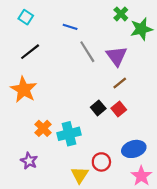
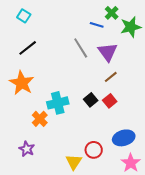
blue line: (70, 27) -> (97, 25), moved
cyan cross: (69, 134) -> (58, 103), moved

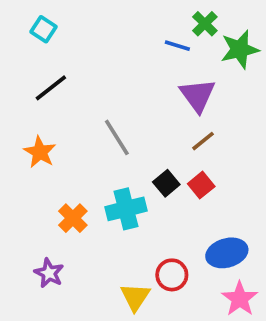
gray line: (81, 48) -> (117, 137), moved
orange star: (22, 83) -> (40, 152), size x0.7
cyan cross: (58, 103) -> (126, 209), moved

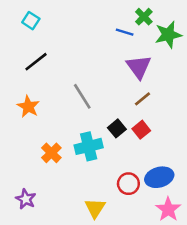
purple star: (49, 273) -> (26, 199), moved
red circle: (172, 275) -> (128, 184), moved

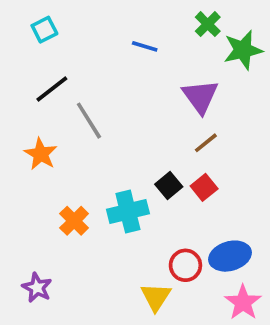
cyan square: (31, 21) -> (44, 30), turned 30
blue line: (125, 32) -> (145, 46), moved
gray line: (82, 96) -> (89, 121), moved
yellow triangle: (95, 208) -> (156, 297), moved

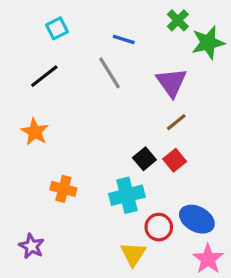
cyan square: (44, 30) -> (57, 28), moved
gray line: (89, 121) -> (109, 73), moved
cyan cross: (128, 211) -> (127, 195), moved
orange cross: (74, 221) -> (63, 189), turned -30
blue ellipse: (230, 256) -> (197, 219), turned 44

